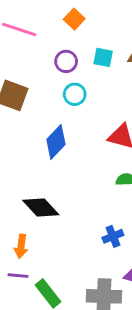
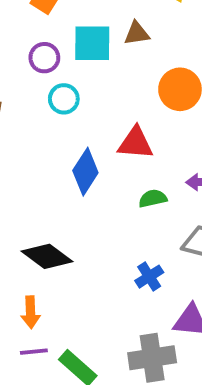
cyan square: (103, 57) -> (92, 43), size x1.5
blue diamond: (56, 142) -> (85, 172), moved

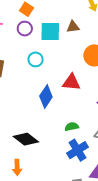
purple circle: (44, 58) -> (25, 29), moved
green semicircle: (153, 198) -> (72, 127), moved
blue cross: (149, 277) -> (78, 150), size x1.5

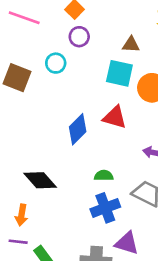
purple circle: (25, 29) -> (79, 37), moved
cyan square: (50, 32) -> (119, 73), moved
cyan circle: (36, 59) -> (56, 63), moved

